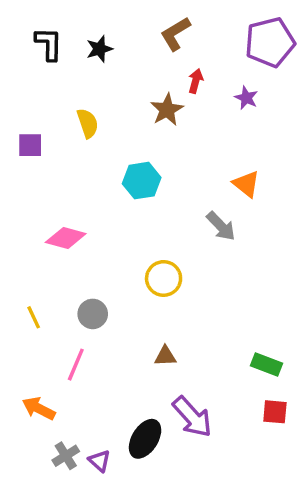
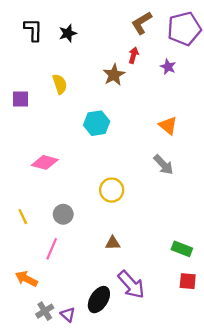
brown L-shape: (175, 34) -> (142, 23), moved
gray arrow: (221, 226) -> (163, 165), moved

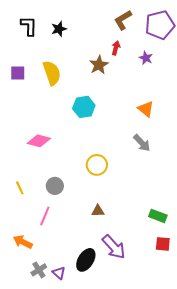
yellow semicircle: (60, 84) -> (52, 73), size x1.4
purple square: (21, 99) -> (18, 73), moved

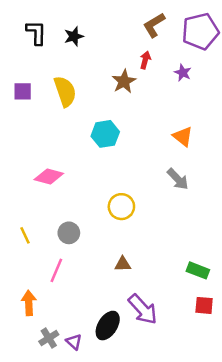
orange arrow: (23, 242) -> (29, 303), turned 60

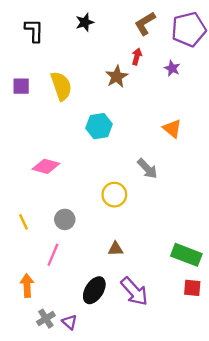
black star: (74, 36) -> (85, 22), moved
gray arrow: (178, 179) -> (147, 169), moved
green rectangle: (198, 270) -> (186, 255), size x1.4
black ellipse: (108, 326) -> (94, 290), moved

